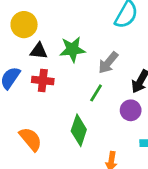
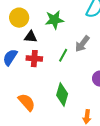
green star: (72, 49) -> (54, 20), moved
green line: (96, 93) -> (63, 55), moved

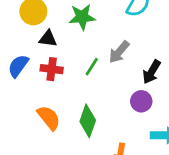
orange semicircle: (27, 102) -> (49, 118), moved

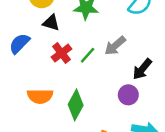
red cross: (52, 69) -> (62, 53), moved, turned 36
orange semicircle: (49, 118) -> (40, 96), turned 120

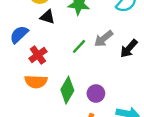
red cross: (62, 53) -> (38, 55), moved
black arrow: (142, 69) -> (129, 49), moved
purple circle: (128, 95) -> (96, 93), moved

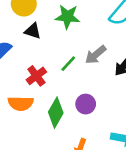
red cross: (38, 55) -> (36, 76), moved
purple circle: (96, 93) -> (86, 104), moved

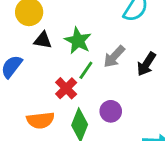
green star: (67, 17) -> (78, 41), moved, turned 30
red cross: (36, 76) -> (66, 88), moved

